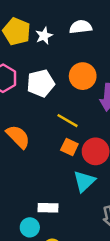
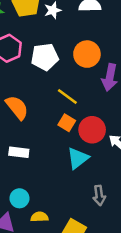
white rectangle: (48, 208) -> (19, 152), moved

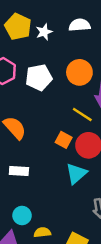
yellow line: (67, 97) -> (82, 115), moved

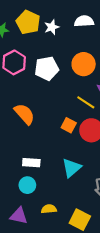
white rectangle: (19, 171) -> (31, 163), moved
cyan triangle: (76, 174) -> (72, 168), moved
cyan circle: (22, 215) -> (27, 185), moved

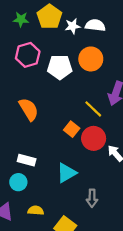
white semicircle: (84, 21) -> (95, 25), moved
orange circle: (84, 64) -> (91, 59), moved

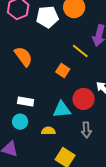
red circle: (94, 138) -> (84, 99), moved
cyan triangle: (66, 173) -> (62, 110), turned 30
yellow semicircle: (36, 210) -> (48, 131), moved

